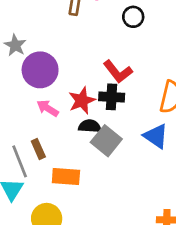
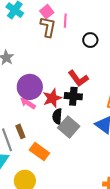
purple circle: (40, 70) -> (30, 87), moved
black semicircle: (90, 126) -> (57, 116), turned -91
orange rectangle: (66, 177) -> (39, 152), turned 30

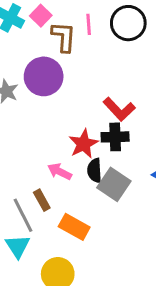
pink square: (47, 12) -> (41, 16), moved
black circle: (90, 40) -> (128, 23), moved, size x1.5
purple circle: (30, 87) -> (44, 76), moved
pink arrow: (28, 103) -> (60, 171), moved

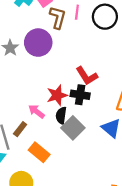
brown rectangle: (42, 200) -> (20, 129), turned 56

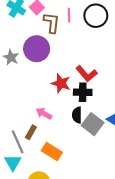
red star: (57, 95) -> (61, 83), moved, turned -30
black semicircle: (61, 115) -> (77, 115), moved
gray square: (73, 128) -> (93, 124), moved

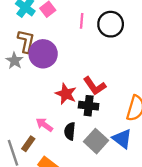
brown L-shape: (52, 23) -> (26, 41), moved
black semicircle: (77, 115) -> (70, 131), moved

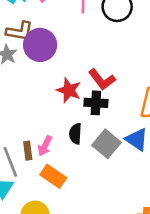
brown L-shape: (26, 41) -> (20, 31), turned 90
pink arrow: (44, 125) -> (45, 146), moved, turned -96
brown rectangle: (28, 144) -> (28, 151), turned -40

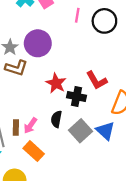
brown L-shape: (20, 31) -> (16, 68), moved
red L-shape: (102, 80) -> (97, 80), moved

